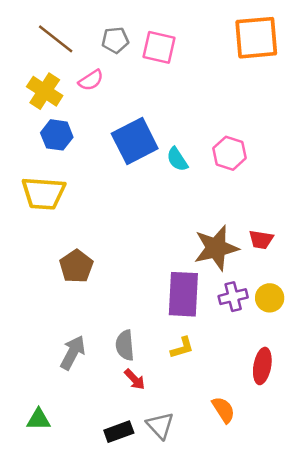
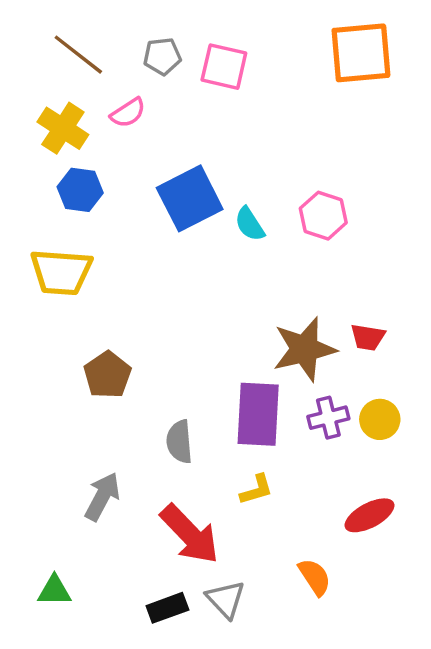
gray semicircle: (125, 345) -> (179, 442), moved
red ellipse: (262, 366) -> (370, 515), turned 52
red arrow: (135, 379) -> (190, 534), size x2.0

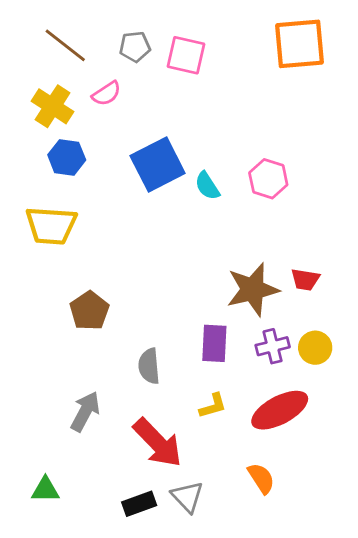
purple rectangle: (258, 414) -> (214, 343), size x0.7
red ellipse: (370, 515) -> (280, 410), moved, size x1.4

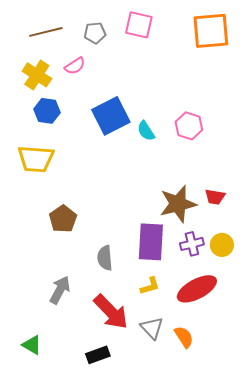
brown line: (65, 45) -> (46, 32), turned -52
pink square: (186, 55) -> (139, 25), moved
purple rectangle: (214, 343) -> (151, 242), size x1.4
green triangle: (45, 490) -> (32, 345), turned 30
gray triangle: (187, 497) -> (152, 328), moved

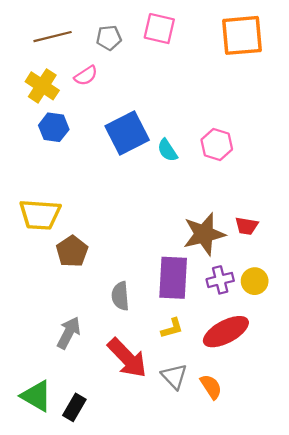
yellow trapezoid: (36, 159) -> (40, 215), moved
green triangle: (32, 345) -> (36, 396), size x1.4
black rectangle: (98, 355) -> (74, 407), moved, turned -40

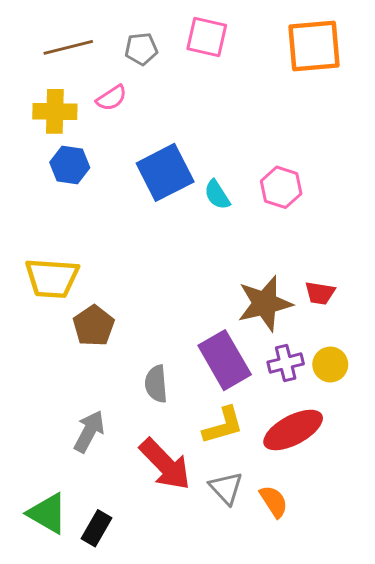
yellow cross: (42, 86) -> (55, 111), turned -32
purple rectangle: (173, 278) -> (225, 360), turned -33
yellow L-shape: (172, 328) -> (223, 426), size x1.4

